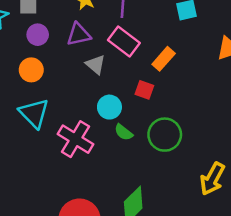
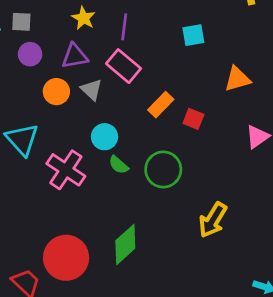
orange rectangle: (164, 59) -> (161, 105), moved
orange circle: (31, 70) -> (56, 92), moved
red square: (144, 90) -> (193, 119), moved

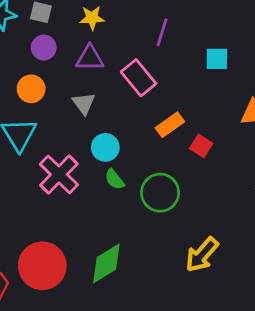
yellow star: (84, 18) -> (92, 18), moved, turned 30
purple line: (124, 27) -> (162, 32), moved
gray triangle: (92, 90) -> (84, 103), moved
orange circle: (56, 92) -> (31, 89), moved

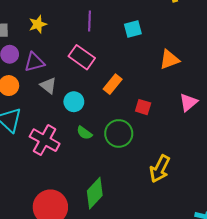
purple triangle: (90, 58) -> (34, 62), moved
red square: (201, 146) -> (143, 107), moved
cyan circle: (105, 147) -> (74, 102), moved

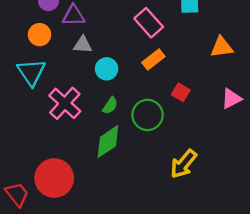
pink rectangle: (82, 57) -> (149, 23), moved
gray triangle: (48, 86) -> (83, 45), turned -48
green semicircle: (84, 133) -> (110, 106), turned -105
green diamond: (95, 193) -> (108, 142), moved

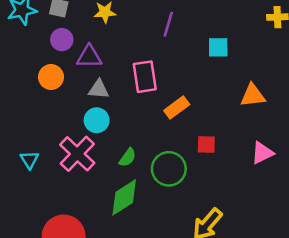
pink rectangle: (149, 23) -> (145, 77), moved, turned 32
cyan circle: (107, 69) -> (97, 120), moved
cyan triangle: (31, 72) -> (30, 160), moved, size x0.6
red square: (181, 92) -> (206, 144), turned -30

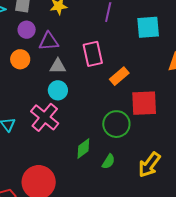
cyan square: (218, 47) -> (148, 27), size x1.4
red square: (206, 144) -> (144, 103), size x1.8
green semicircle: (128, 157) -> (108, 162), moved
green diamond: (124, 197) -> (83, 149), size x0.7

